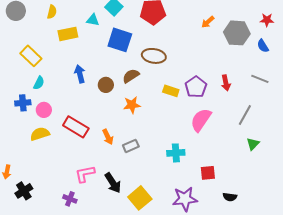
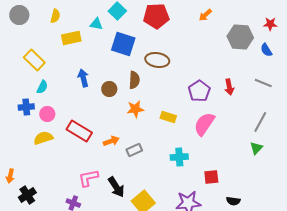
orange arrow: (208, 22) -> (205, 15), moved
brown semicircle: (131, 76) -> (134, 80), turned 126
yellow rectangle: (171, 91) -> (168, 117), moved
gray line: (245, 115) -> (260, 122), moved
orange arrow: (108, 137) -> (111, 141), turned -84

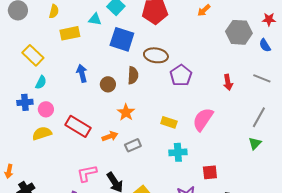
purple pentagon: (199, 91) -> (181, 75), moved
orange star: (135, 109) -> (126, 112), moved, turned -30
yellow rectangle: (168, 117) -> (169, 122), moved

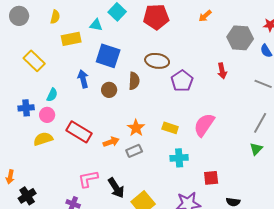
blue square: (122, 39) -> (108, 56), moved
cyan semicircle: (41, 82) -> (52, 95), moved
red arrow: (228, 82) -> (222, 71), moved
orange star: (126, 112) -> (136, 128), moved

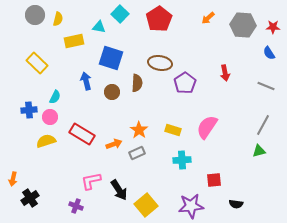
gray circle: (19, 16) -> (35, 15), moved
red pentagon: (156, 17) -> (159, 19), turned -30
gray hexagon: (240, 38) -> (243, 25), moved
green triangle: (256, 149) -> (259, 151), turned 32

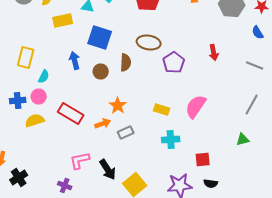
yellow rectangle: (37, 63) -> (26, 58), moved, turned 60
blue cross: (29, 110) -> (18, 100), moved
orange star: (139, 130) -> (118, 106), moved
green triangle: (259, 151) -> (243, 140), moved
black semicircle: (236, 204) -> (211, 184), moved

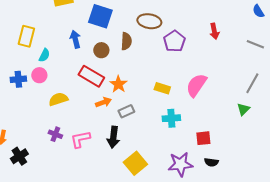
red rectangle: (71, 114) -> (91, 76), moved
yellow semicircle: (35, 120) -> (58, 99), moved
green triangle: (243, 140) -> (243, 109), moved, turned -32
black arrow: (108, 170) -> (113, 137), moved, turned 40
purple cross: (65, 186) -> (55, 134), moved

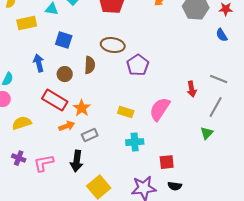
blue square: (100, 16) -> (64, 40), size x0.7
red arrow: (214, 31) -> (192, 89), moved
gray line: (255, 44) -> (219, 79), moved

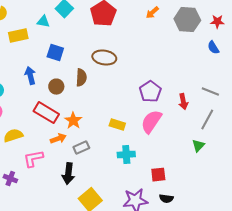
purple pentagon: (138, 65) -> (150, 92), moved
purple cross: (19, 158) -> (10, 179), moved
pink L-shape: (44, 163) -> (33, 159), moved

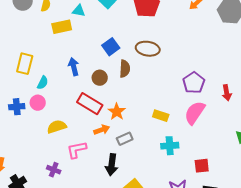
cyan triangle: (43, 22) -> (79, 11), moved
blue square: (55, 53) -> (111, 47), moved, turned 36

